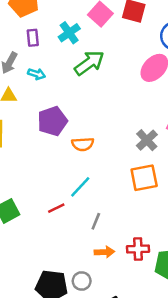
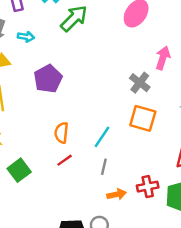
orange semicircle: (83, 144) -> (61, 133), moved, turned 108
orange square: (144, 178) -> (143, 118), turned 36
cyan line: (80, 187) -> (102, 137), moved

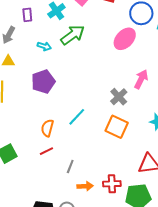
cyan arrow: (26, 37) -> (44, 46), moved
cyan line: (102, 137) -> (77, 117), moved
gray line: (104, 167) -> (70, 166), moved

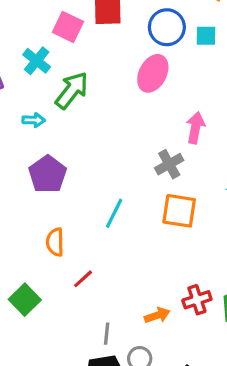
gray cross: (119, 97) -> (169, 164), turned 30
orange semicircle: (47, 128) -> (55, 242), moved
gray line: (70, 166) -> (107, 334), moved

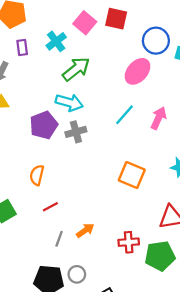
cyan arrow: (34, 120) -> (69, 102), moved, size x1.6
gray cross: (169, 164) -> (76, 132), moved
cyan line: (114, 213) -> (125, 115), moved
orange arrow: (157, 315) -> (85, 230), moved, turned -30
gray line: (107, 334) -> (59, 239), moved

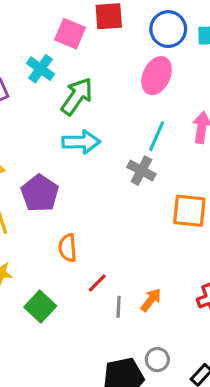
purple pentagon: (44, 125) -> (40, 193), moved
gray cross: (76, 132) -> (141, 171), moved, turned -30
gray line: (59, 239) -> (119, 307), moved

